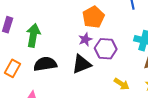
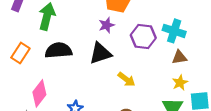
purple hexagon: (106, 49) -> (143, 37), moved
yellow arrow: (122, 84) -> (126, 79), moved

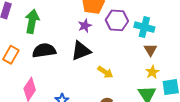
purple hexagon: (143, 37) -> (117, 20), moved
brown triangle: (179, 57) -> (150, 50), turned -48

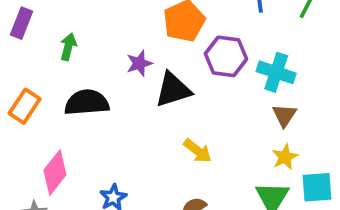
green arrow: (32, 21) -> (68, 47), size x0.6
purple star: (85, 26) -> (139, 63), moved
black triangle: (81, 51) -> (173, 90), moved

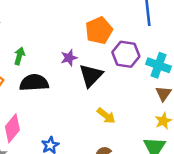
green arrow: (68, 47) -> (19, 56), moved
black triangle: (173, 90) -> (91, 75), turned -30

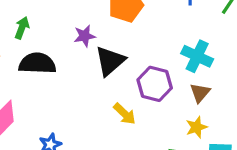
purple hexagon: (126, 54) -> (155, 84), moved

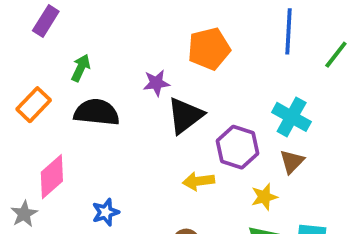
yellow arrow: (125, 114) -> (198, 181), turned 125
yellow star: (196, 127) -> (264, 197), moved

